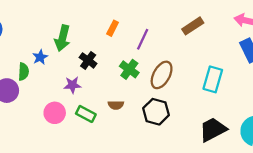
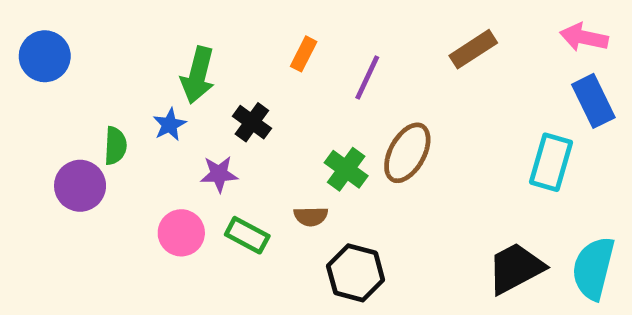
blue star: (40, 57) -> (170, 125), moved
green cross: (129, 69) -> (346, 169), moved
cyan rectangle: (213, 79) -> (551, 162), moved
black hexagon: (156, 112) -> (356, 273), moved

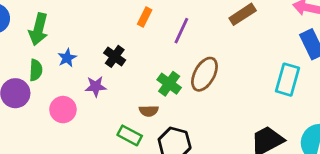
green arrow: (198, 75) -> (38, 29), moved
pink circle: (181, 233) -> (63, 110), moved
green rectangle: (247, 235) -> (130, 135), moved

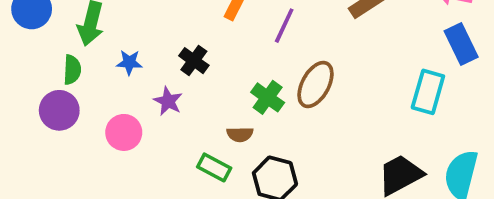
blue star: (67, 58) -> (129, 62), turned 30
green semicircle: (36, 70) -> (72, 70), moved
purple star: (96, 86) -> (168, 101), turned 30

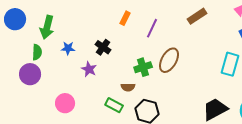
green cross: (268, 97) -> (143, 67), turned 36
pink circle: (124, 132) -> (65, 103), moved

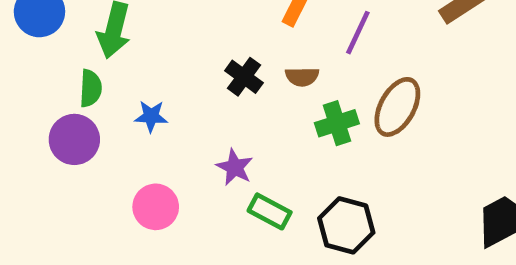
blue star: (68, 48) -> (151, 116), moved
purple star: (89, 69) -> (235, 167), moved
brown semicircle: (128, 87) -> (302, 77), moved

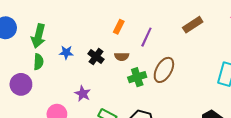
green semicircle: (91, 88) -> (38, 62), moved
blue star: (151, 116) -> (66, 52), moved
purple star: (235, 167) -> (83, 94), moved

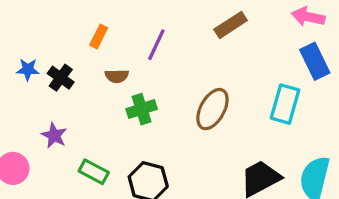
orange rectangle: (119, 27) -> (99, 36), moved
black cross: (96, 57) -> (61, 78), moved
brown ellipse: (164, 70) -> (212, 109), moved

